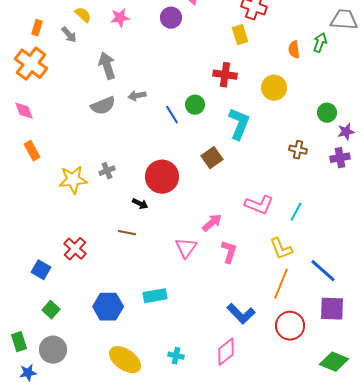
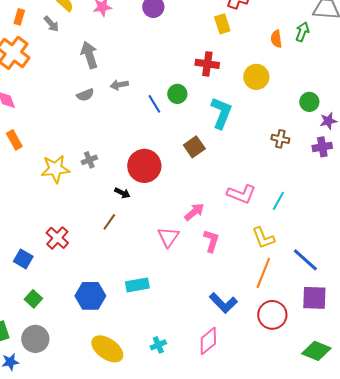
gray semicircle: (103, 106) -> (85, 95), size x0.7
brown line: (127, 233) -> (109, 222), turned -66
cyan cross: (176, 356) -> (158, 345), turned -35

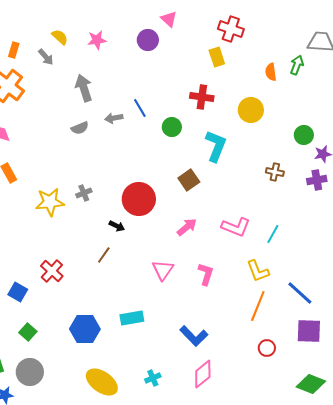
blue line: (154, 104) -> (140, 108), moved
pink arrow: (194, 212) -> (187, 227), moved
blue L-shape: (223, 303) -> (194, 336), moved
red circle: (272, 315) -> (267, 348), size x0.6

